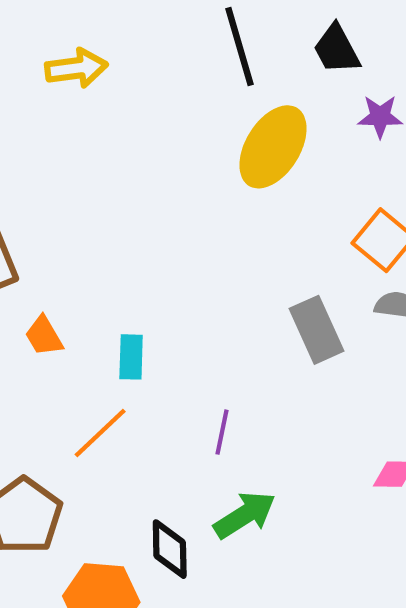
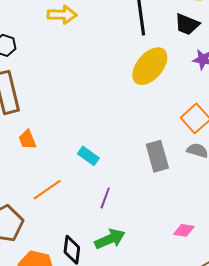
black trapezoid: (337, 49) -> (187, 24), turned -48
cyan rectangle: (131, 357) -> (88, 156), moved, turned -65

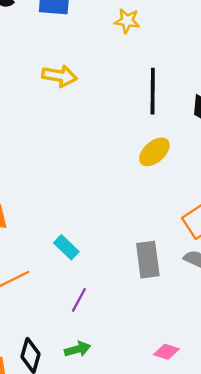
yellow ellipse: (150, 66) -> (154, 152), size x0.7
green arrow: (110, 239) -> (77, 349), size x0.7

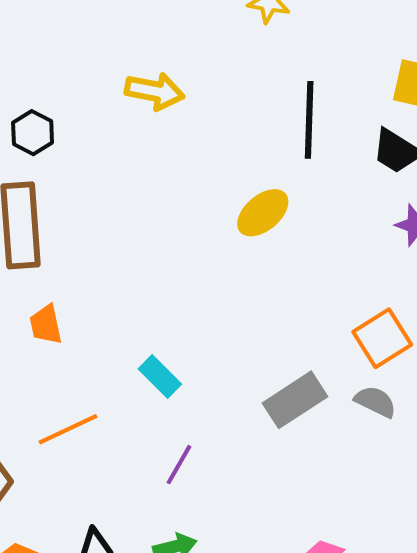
yellow ellipse: (154, 152) -> (263, 213), moved
gray rectangle: (148, 260) -> (295, 400), turned 63

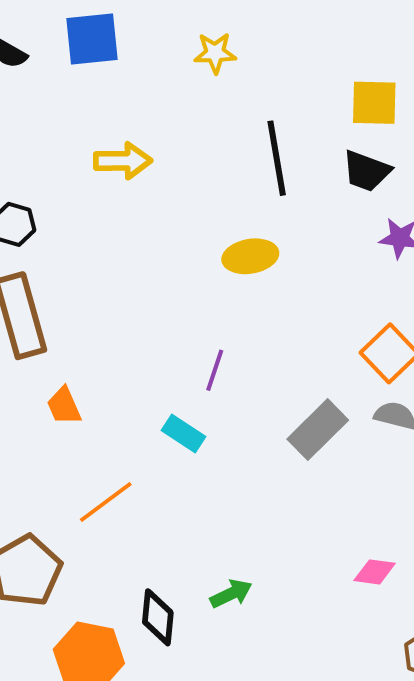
yellow ellipse: (263, 213) -> (250, 256), turned 42
purple line: (179, 465) -> (215, 370), moved

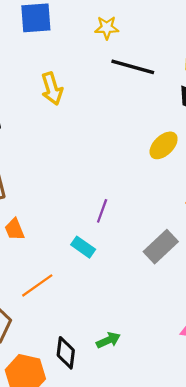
black line: (277, 158) -> (133, 67), moved, turned -66
yellow arrow: (123, 161) -> (52, 89), turned 72
yellow ellipse: (250, 256) -> (164, 145), moved, turned -36

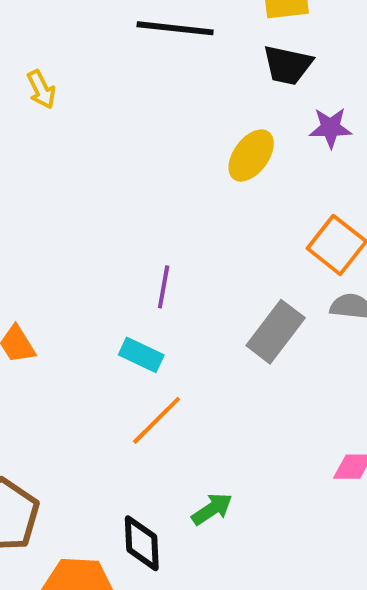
yellow arrow: (52, 89) -> (41, 89), size x0.7
orange line: (37, 285) -> (157, 420), moved

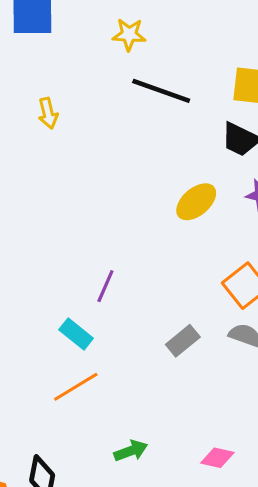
gray rectangle: (276, 332) -> (183, 341), size x0.7
green arrow: (212, 509) -> (131, 451), moved

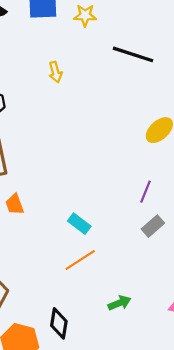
yellow star: (129, 34) -> (85, 15), moved
purple line: (105, 286) -> (146, 192), moved

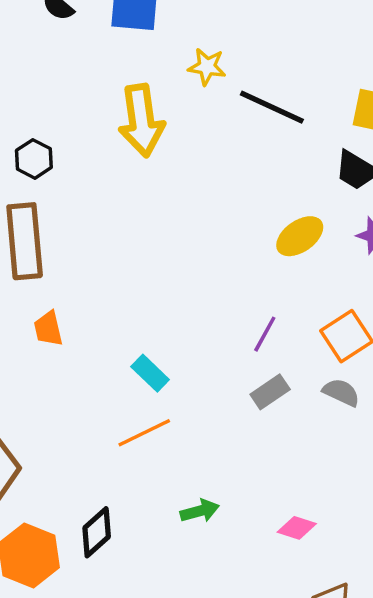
yellow star: (85, 15) -> (207, 67), moved
yellow arrow: (55, 72) -> (141, 121), size x2.0
black diamond: (59, 323) -> (97, 532), turned 32

